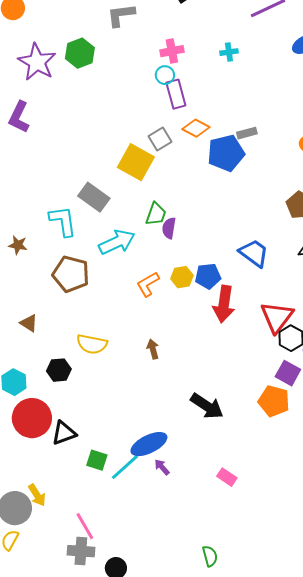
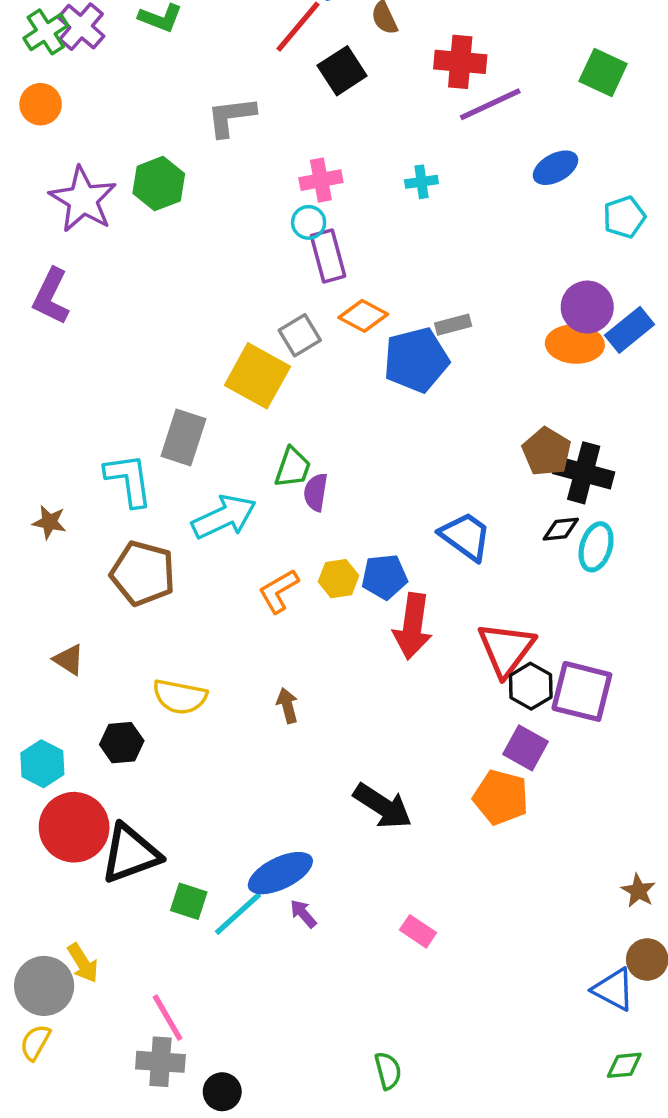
gray rectangle: (94, 197) -> (183, 438), turned 72
black triangle: (64, 433) -> (130, 854), size x1.4

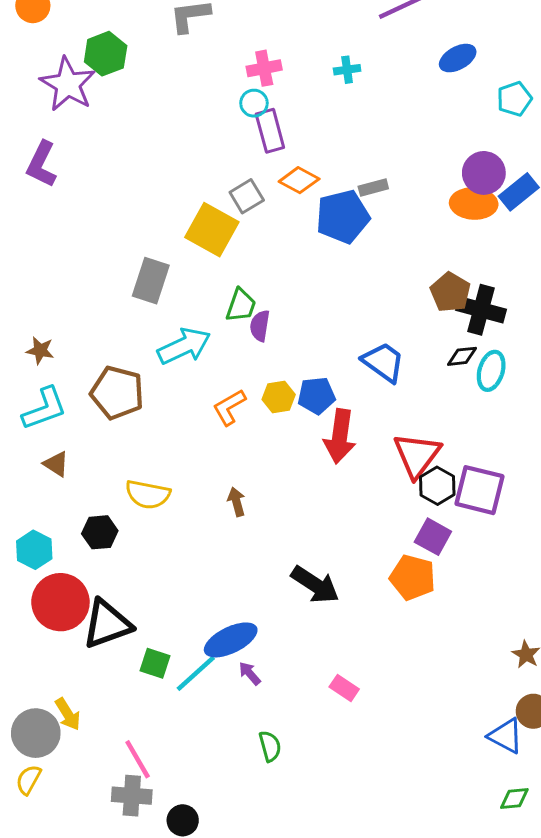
green hexagon: (159, 184) -> (106, 54), moved
cyan L-shape: (129, 480) -> (44, 409), moved, turned 78
green semicircle: (388, 1071) -> (270, 746), moved

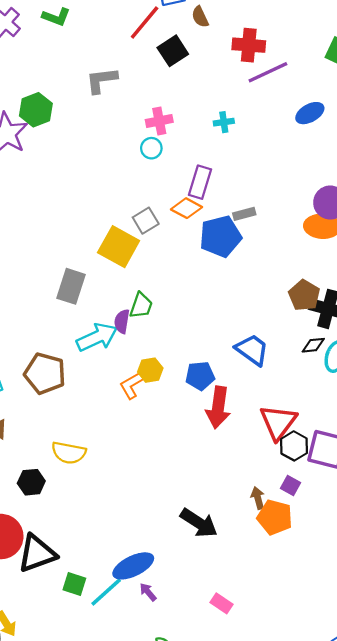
purple rectangle: (270, 131) -> (200, 182), moved, turned 32
purple semicircle: (260, 326) -> (122, 321), moved
yellow hexagon: (279, 397) -> (150, 370), moved
brown arrow: (237, 502) -> (258, 498), moved
purple square: (433, 537) -> (291, 486), size x0.7

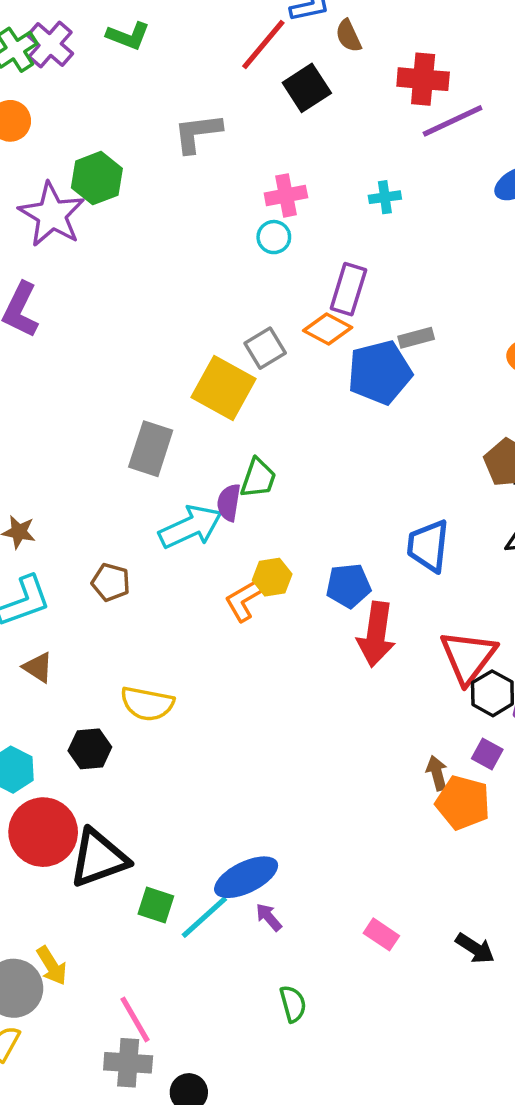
blue trapezoid: (252, 350) -> (428, 546), turned -120
brown pentagon: (45, 373) -> (111, 582), size x0.6
black arrow: (199, 523) -> (475, 948), moved, size x0.7

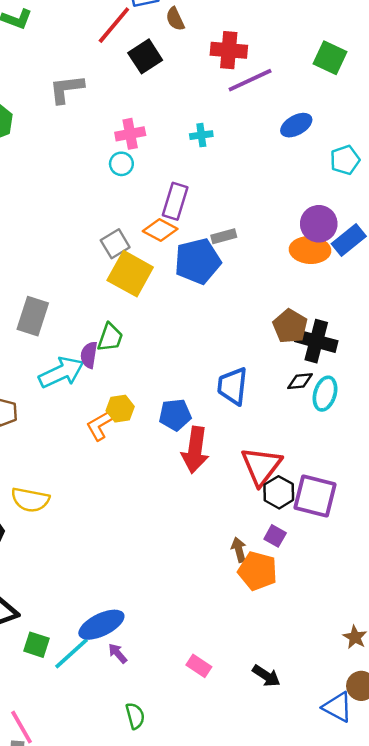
yellow square: (224, 388) -> (130, 274), moved

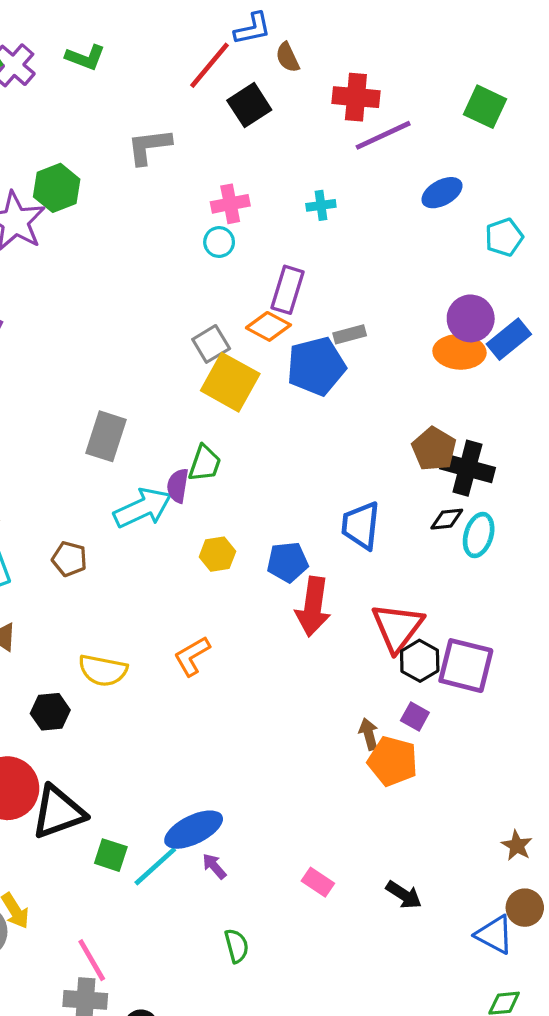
orange L-shape: (100, 425) -> (192, 656), moved

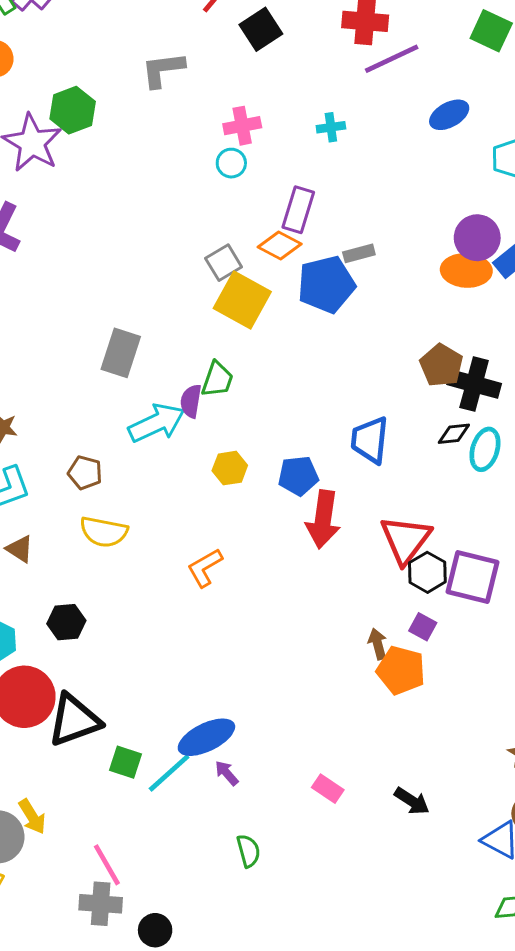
yellow semicircle: (103, 670) -> (104, 532), moved

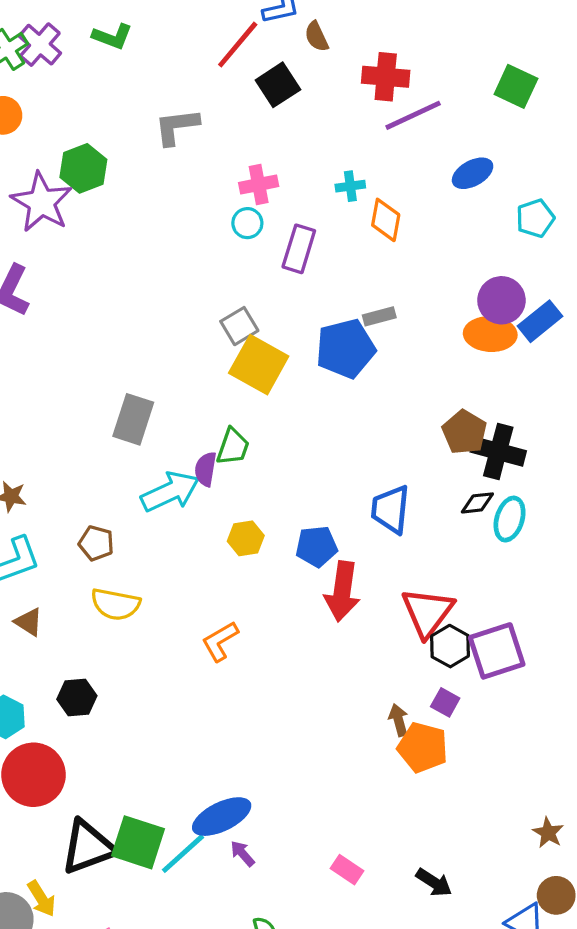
purple rectangle: (298, 210) -> (299, 249), moved
orange diamond: (280, 246) -> (386, 220), moved, turned 72
purple square: (473, 577) -> (497, 651), turned -32
black triangle: (74, 720) -> (88, 847), moved
green square: (126, 762) -> (138, 842), size x1.6

